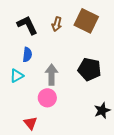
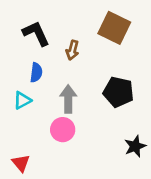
brown arrow: (57, 24) -> (72, 50), moved
red triangle: (30, 123) -> (21, 163), moved

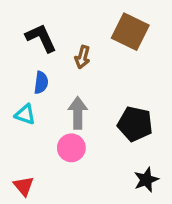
black pentagon: (118, 92) -> (135, 124), moved
cyan triangle: (22, 100) -> (25, 114), turned 48
black star: (135, 146) -> (146, 180), moved

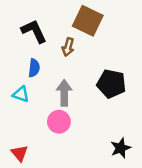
brown square: (130, 32) -> (88, 21), moved
black pentagon: (135, 124) -> (111, 84), moved

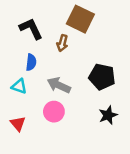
gray arrow: (64, 93) -> (59, 85), turned -65
black star: (121, 148) -> (108, 115), moved
red triangle: (20, 153) -> (18, 124), moved

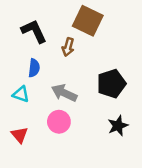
black pentagon: (102, 77) -> (111, 84), turned -30

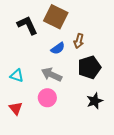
brown square: (88, 21) -> (56, 17), moved
brown arrow: (68, 47) -> (79, 41), moved
blue semicircle: (34, 68) -> (58, 48), moved, turned 48

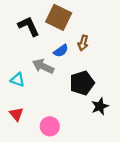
black pentagon: (89, 67) -> (82, 83), moved
gray arrow: (52, 75) -> (43, 66), moved
pink circle: (47, 98) -> (50, 126), moved

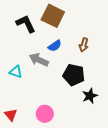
brown arrow: (83, 43) -> (84, 45), moved
black pentagon: (82, 83) -> (74, 75), turned 30
red triangle: (16, 114) -> (11, 115), moved

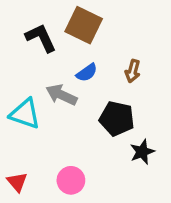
cyan triangle: (16, 72) -> (25, 114), size x1.5

